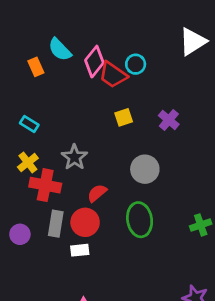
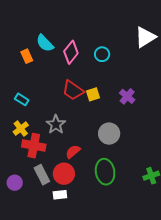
red trapezoid: (113, 75) -> (73, 90), moved
gray rectangle: (56, 224) -> (42, 175), turned -36

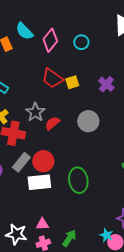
red semicircle: (73, 152) -> (52, 123), moved
green ellipse: (105, 172) -> (78, 180), moved
gray rectangle: (42, 175) -> (21, 162), turned 66
white rectangle: (60, 195) -> (39, 182), size x1.6

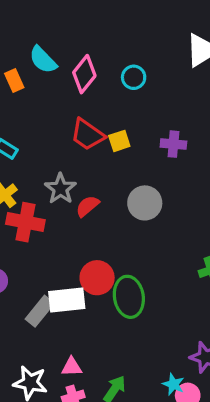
purple cross: (106, 84) -> (173, 144), turned -35
red circle: (43, 161) -> (97, 278), moved
gray rectangle: (21, 162) -> (40, 311), moved

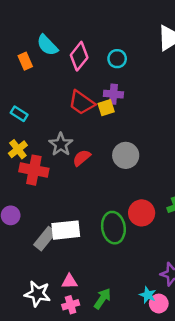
purple cross: (173, 144) -> (113, 94), moved
red circle: (97, 278) -> (142, 213), moved

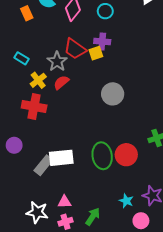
gray star: (61, 144) -> (57, 61), moved
yellow cross: (18, 149) -> (38, 80), moved
red semicircle: (82, 158) -> (61, 82), moved
red circle: (142, 213) -> (126, 155), moved
cyan star: (148, 295) -> (126, 201), moved

